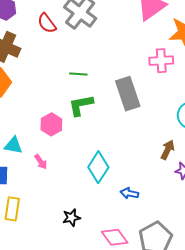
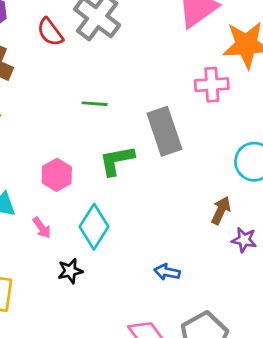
green L-shape: (81, 105) -> (117, 160), moved
cyan diamond: (98, 167) -> (94, 227), moved
black star: (71, 218) -> (70, 271), moved

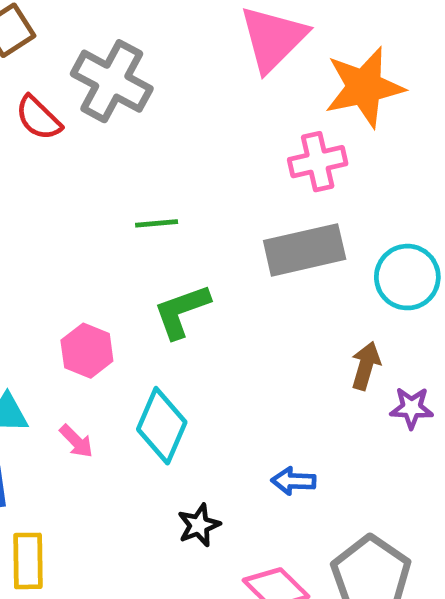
green line: (95, 104) -> (157, 223), moved
gray rectangle: (164, 131) -> (305, 250), moved, turned -75
black star: (70, 271) -> (199, 525), moved

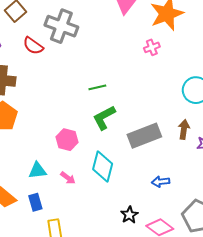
pink cross: (318, 162) -> (152, 47), size x0.7
green line: (157, 223) -> (97, 87), moved
gray rectangle: (305, 250) -> (144, 136), moved
black star: (199, 525) -> (129, 215), moved

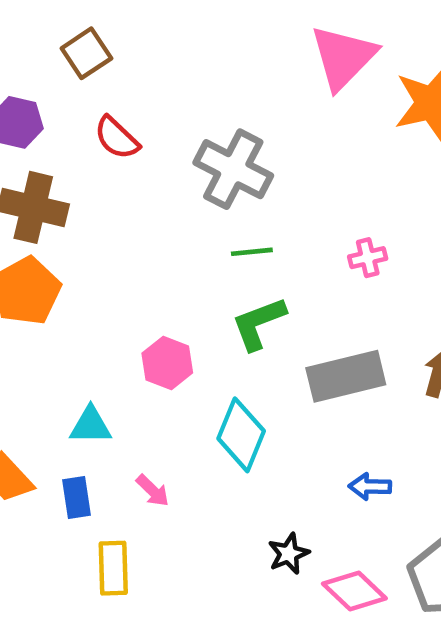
gray cross: (61, 26) -> (233, 169), moved
pink cross: (152, 47) -> (368, 258), moved
pink arrow: (68, 178) -> (153, 491), moved

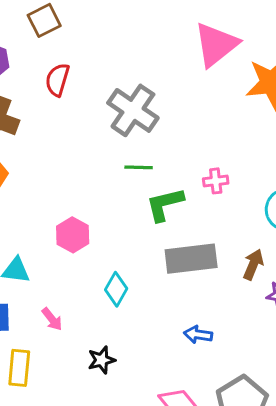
red semicircle: (117, 138) -> (57, 80), turned 56
green L-shape: (259, 323) -> (165, 204), moved
cyan diamond: (241, 435) -> (116, 289), size x0.7
black star: (289, 554) -> (102, 360), moved

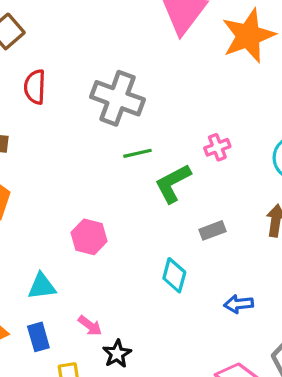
gray rectangle: (191, 259) -> (213, 230), size x0.5
cyan diamond: (116, 289) -> (174, 275), moved
black star: (102, 360) -> (117, 354), moved

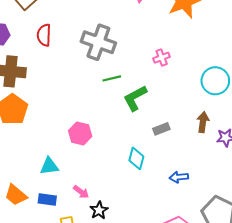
pink cross: (217, 147) -> (162, 58), moved
blue rectangle: (38, 337) -> (47, 199), turned -66

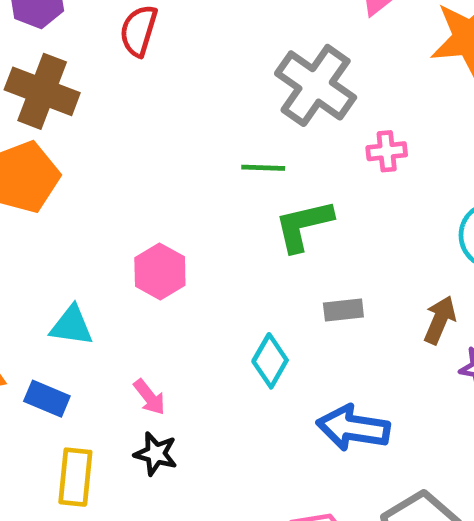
gray cross: (98, 42) -> (316, 85), moved
blue arrow: (179, 177) -> (353, 428), size x1.6
pink arrow: (81, 192) -> (149, 397), moved
black star: (99, 210) -> (156, 454), turned 30

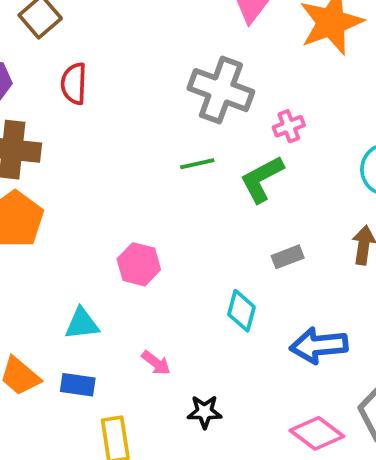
green L-shape: (304, 225) -> (262, 179), moved
black star: (156, 454) -> (205, 412), moved

